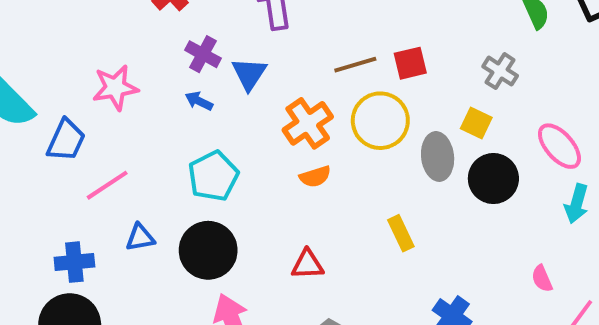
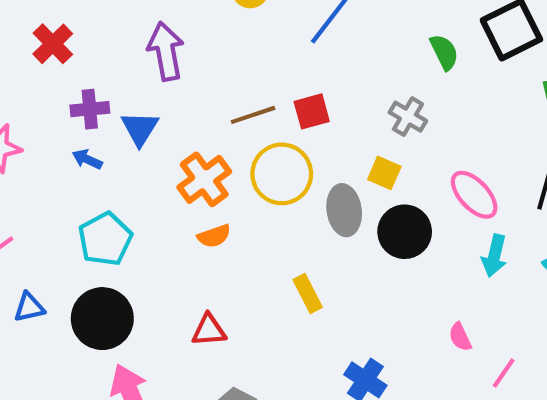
purple cross: (203, 54) -> (90, 109), turned -32

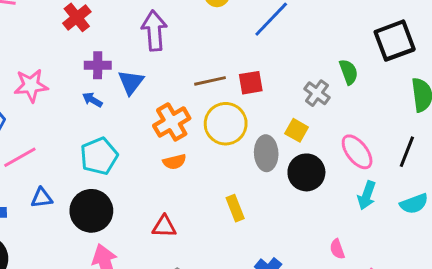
green semicircle: (444, 52) -> (349, 72), moved

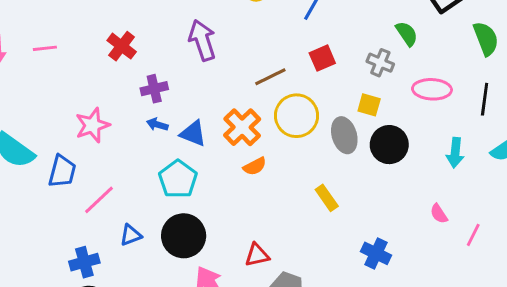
blue triangle: (131, 82) -> (193, 133), moved, turned -32
red square: (251, 83) -> (322, 58), moved
pink ellipse: (357, 152) -> (432, 89), moved, turned -36
red triangle: (164, 226) -> (257, 255), moved

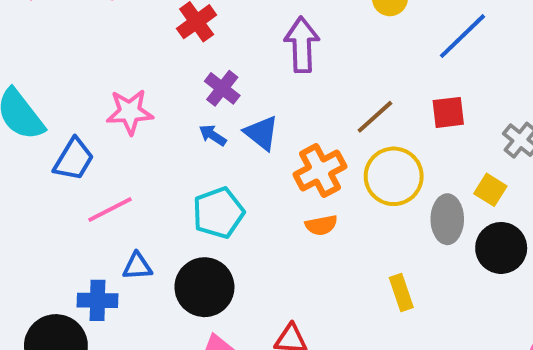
brown line: (270, 77) -> (375, 117), turned -32
purple cross: (154, 89) -> (222, 88), turned 35
blue triangle: (193, 133) -> (261, 133), moved
blue cross: (84, 262) -> (97, 300), moved

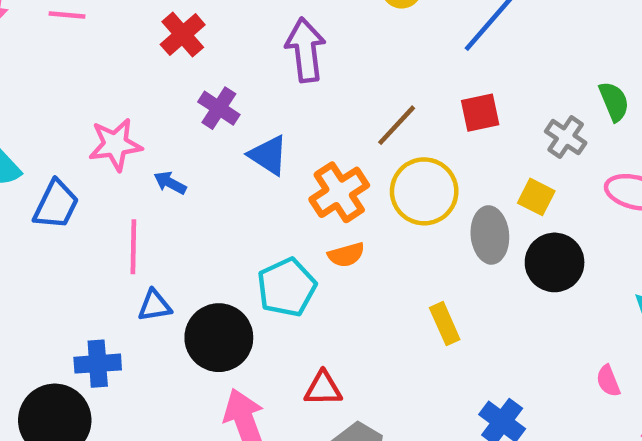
blue arrow: (213, 135) -> (170, 183), moved
pink line: (110, 210) -> (133, 247), moved, turned -57
cyan pentagon: (218, 213) -> (287, 287), moved
blue triangle: (137, 266) -> (155, 306), moved

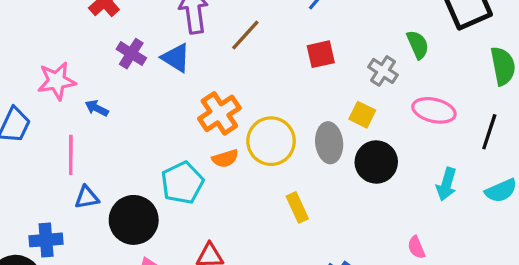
brown line: (397, 125) -> (245, 35), moved
blue triangle: (268, 155) -> (176, 58), moved
yellow circle: (424, 191) -> (271, 141), moved

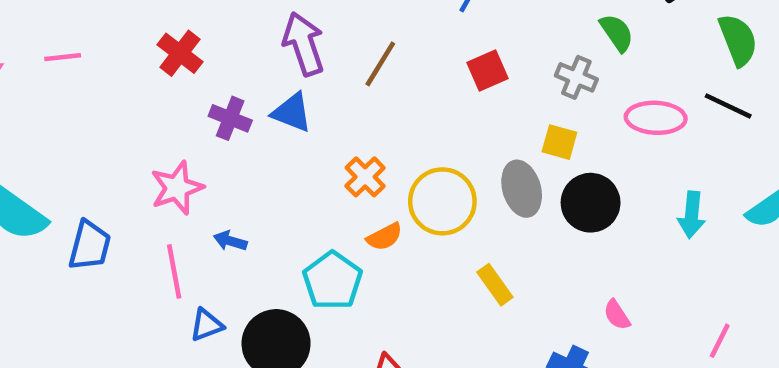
pink star: (57, 81) -> (177, 188), moved
blue arrow: (97, 108) -> (230, 241), moved
orange cross: (219, 113) -> (365, 177), size x0.7
black line: (489, 132) -> (728, 106), moved, turned -72
pink semicircle: (416, 247) -> (617, 315), moved

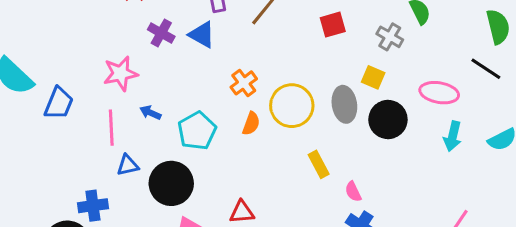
pink ellipse: (656, 118) -> (439, 93), moved
orange semicircle: (385, 237) -> (251, 124), turned -50
cyan pentagon: (333, 281) -> (197, 131), moved
pink semicircle: (617, 315) -> (353, 192), moved

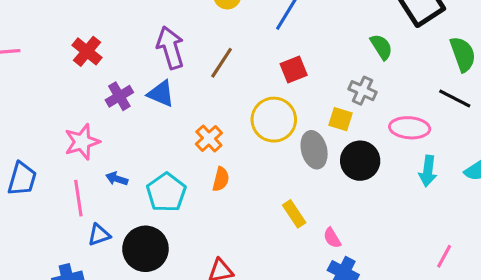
purple cross: (161, 33) -> (119, 96), turned 36
gray cross: (390, 37) -> (362, 91), moved
yellow circle: (292, 106) -> (274, 120), moved

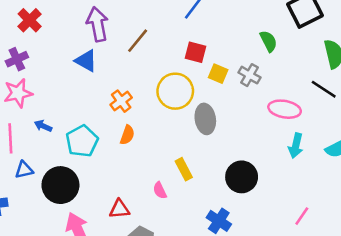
red square: (294, 70) -> (195, 52), turned 30
purple cross: (119, 96) -> (17, 59), moved
yellow square: (340, 119) -> (218, 74), moved
black circle: (360, 161) -> (242, 177), moved
pink semicircle: (332, 238) -> (160, 190), moved

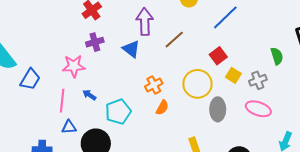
red square: (195, 52) -> (218, 56), turned 30
purple cross: (17, 59) -> (95, 42), moved
gray cross: (249, 75) -> (258, 80), turned 30
pink ellipse: (285, 109) -> (258, 109), moved
orange semicircle: (127, 135) -> (162, 108), moved

